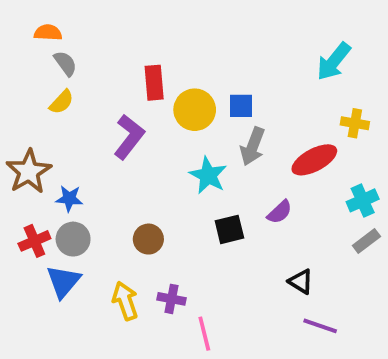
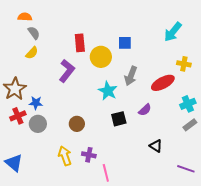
blue square: (241, 106) -> (125, 43), moved
red cross: (34, 241) -> (18, 116), moved
blue triangle: (63, 282) -> (14, 163), moved, turned -30
purple line: (320, 326) -> (186, 169), moved

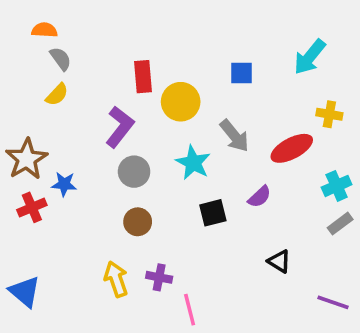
blue square: (125, 43) -> (242, 73), moved
gray arrow: (131, 76) -> (234, 136), turned -60
gray circle: (38, 124) -> (134, 172), moved

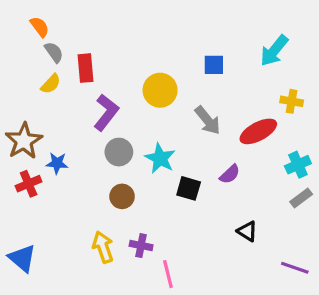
orange semicircle: (44, 30) -> (40, 27), turned 50
red rectangle: (143, 77) -> (86, 68), moved
cyan star: (193, 163) -> (160, 158), moved
black square: (213, 213) -> (189, 188), turned 30

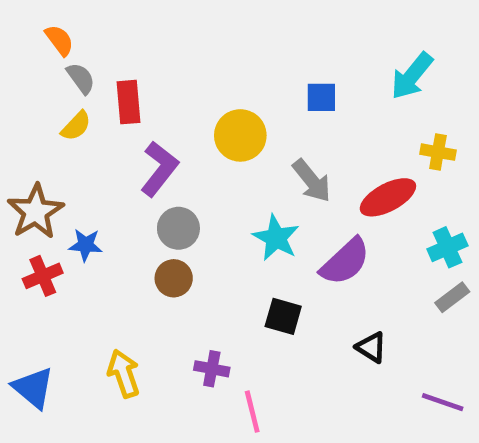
cyan star: (160, 158) -> (276, 238), moved
purple semicircle: (230, 174) -> (345, 262), size x1.6
black square: (189, 188) -> (283, 316), moved
brown circle: (122, 196) -> (174, 278), moved
yellow arrow: (103, 247) -> (124, 374), moved

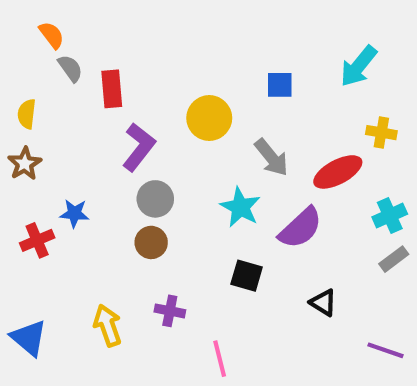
yellow semicircle: (76, 126) -> (27, 114), moved, turned 144
brown star: (36, 212) -> (25, 164), moved, size x0.7
purple cross: (212, 369) -> (170, 311), moved

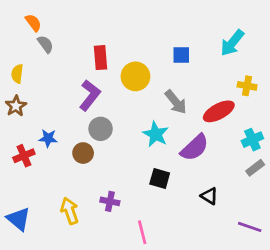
red rectangle: (112, 89) -> (101, 58), moved
brown circle: (151, 242) -> (83, 153), moved

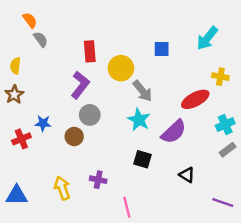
gray arrow: (176, 102) -> (142, 91), moved
blue triangle: (19, 219) -> (17, 195), turned -40

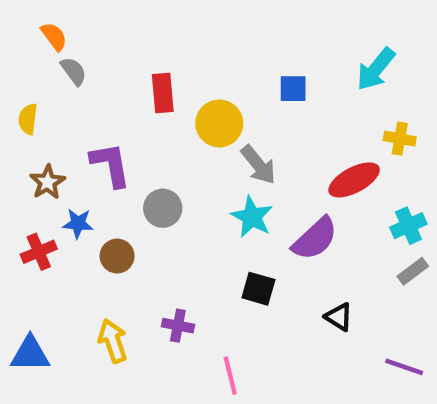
purple L-shape: (80, 85) -> (111, 165), moved, turned -48
brown star: (14, 95) -> (47, 182), moved
brown circle: (74, 136) -> (117, 256), moved

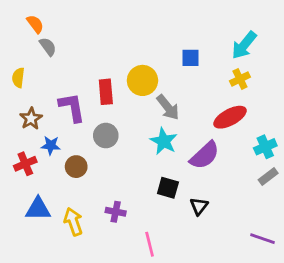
red rectangle: (163, 93) -> (106, 92), moved
yellow cross: (400, 139) -> (240, 79), moved, turned -36
black triangle: (339, 317) -> (199, 206), moved, turned 36
blue triangle: (30, 354) -> (38, 209), moved

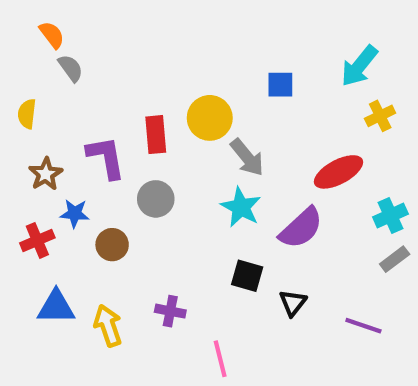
yellow cross: (240, 79) -> (380, 116), moved
purple line: (262, 239) -> (363, 326), moved

